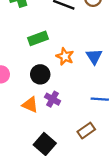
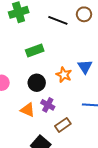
orange star: (65, 56) -> (64, 75), moved
brown rectangle: (86, 131) -> (63, 125), moved

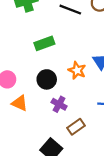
orange triangle: (28, 110) -> (20, 103), moved

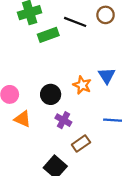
green rectangle: (44, 43) -> (48, 35), moved

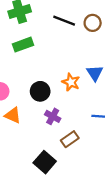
brown circle: (106, 15) -> (93, 23), moved
green rectangle: (48, 35) -> (23, 45), moved

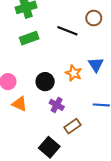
black line: (64, 21) -> (67, 31), moved

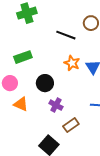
green rectangle: (29, 38) -> (23, 57), moved
orange star: (74, 73) -> (72, 63), moved

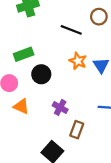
black circle: (45, 83) -> (41, 74), moved
brown rectangle: (71, 125) -> (77, 130), turned -35

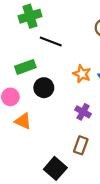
black line: (71, 30) -> (51, 42), moved
purple cross: (60, 107) -> (83, 112), moved

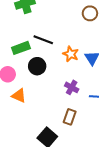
black line: (51, 42) -> (43, 40), moved

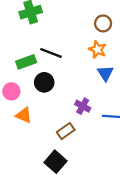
orange star: (71, 54) -> (97, 49), moved
brown rectangle: (70, 117) -> (66, 131), moved, turned 35

